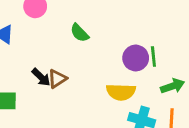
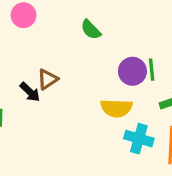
green semicircle: (79, 33) -> (91, 30), moved
brown triangle: (57, 79) -> (48, 79), moved

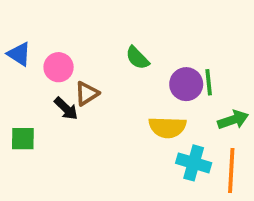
pink circle: (24, 15) -> (59, 67), moved
green semicircle: (91, 30) -> (137, 58), moved

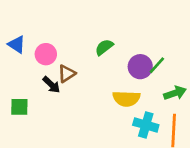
green semicircle: (137, 58) -> (104, 47), turned 96
green line: (209, 82) -> (157, 65), turned 48

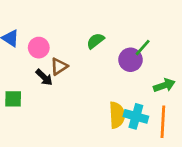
green line: (157, 65) -> (143, 48), moved
yellow semicircle: (126, 99) -> (117, 115), moved, turned -95

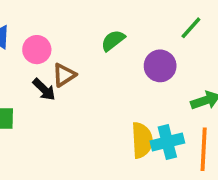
green line: (143, 48) -> (191, 28), moved
cyan cross: (136, 116) -> (167, 142), turned -30

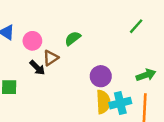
green semicircle: (113, 41) -> (73, 38), moved
purple circle: (160, 66) -> (101, 76), moved

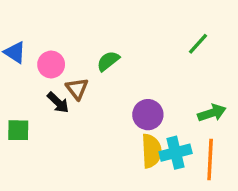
brown triangle: (51, 58) -> (77, 89), turned -35

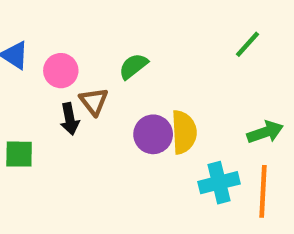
black arrow: (58, 103) -> (70, 119), turned 35
purple circle: (148, 115) -> (153, 134), moved
yellow semicircle: (151, 151) -> (184, 132), moved

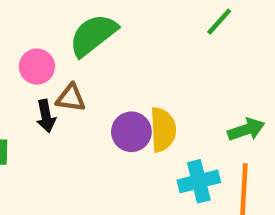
green line: (248, 44) -> (219, 22), moved
green semicircle: (133, 66) -> (93, 35), moved, size x1.6
brown triangle: (94, 101) -> (71, 98), turned -44

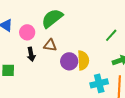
green line: (219, 22) -> (111, 35), moved
brown triangle: (71, 98) -> (50, 45), moved

